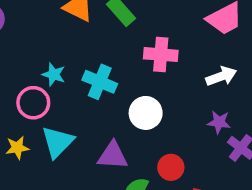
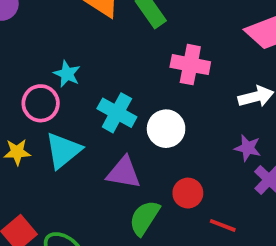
cyan cross: (100, 82) -> (117, 113), moved

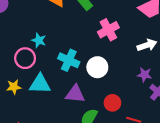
pink cross: (190, 65) -> (108, 30), turned -35
cyan triangle: (63, 150) -> (40, 84), turned 45

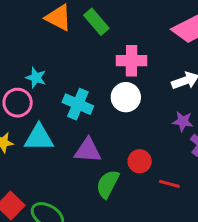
pink cross: (108, 30) -> (132, 61), turned 30
white circle: (97, 67) -> (126, 97), moved

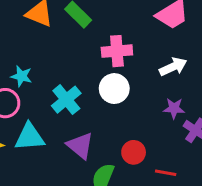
cyan cross: (78, 104) -> (66, 100), turned 32
purple triangle: (88, 150) -> (80, 146), turned 40

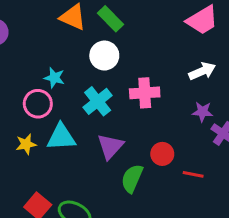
pink cross: (117, 51) -> (145, 93), moved
white circle: (114, 89) -> (104, 56), moved
purple triangle: (80, 146) -> (110, 146), turned 32

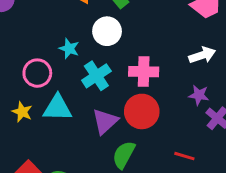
cyan star: (54, 78) -> (69, 49), moved
yellow star: (26, 144) -> (22, 112), turned 30
red circle: (162, 154) -> (142, 111), moved, size x1.5

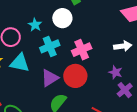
pink cross: (144, 72) -> (82, 50), turned -36

